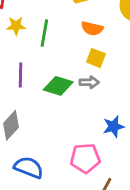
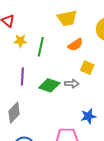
orange semicircle: (92, 28) -> (75, 45), turned -49
yellow square: (96, 58) -> (87, 68), moved

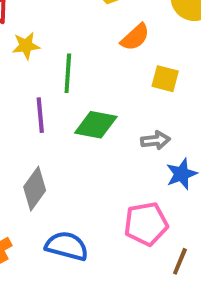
green line: (41, 47) -> (68, 73), moved
gray arrow: (72, 84) -> (155, 140), moved

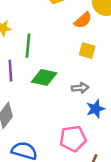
orange semicircle: (135, 37) -> (83, 20), moved

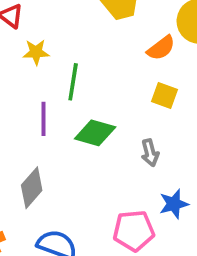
gray arrow: (80, 88) -> (150, 153), turned 77
blue star: (95, 109) -> (174, 204), moved

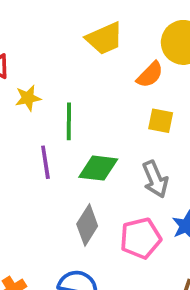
gray arrow: (150, 153) -> (155, 179), size x1.4
gray diamond: (32, 188) -> (87, 225), moved
pink pentagon: (134, 231) -> (141, 238), moved

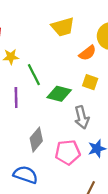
green line: (69, 121) -> (34, 75), turned -35
green diamond: (98, 168) -> (59, 94), moved

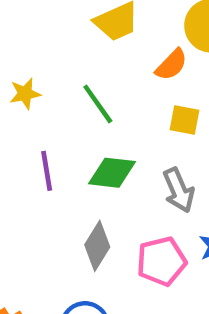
green line: (34, 75) -> (98, 104), moved
green diamond: (59, 94) -> (112, 173), moved

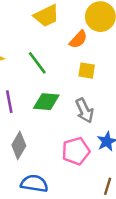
gray diamond: (97, 246) -> (19, 145), moved

